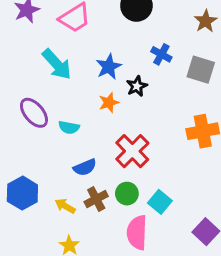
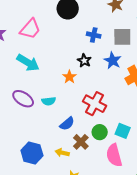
blue star: (109, 67) -> (113, 61), moved

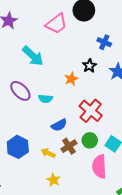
pink trapezoid: (30, 29) -> (56, 24), moved

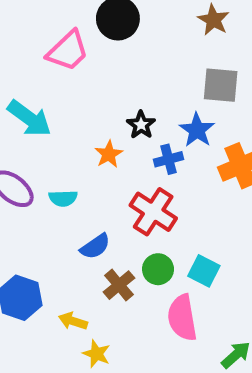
blue cross: (104, 42) -> (169, 159), moved, turned -32
yellow arrow: (48, 153) -> (73, 321), moved

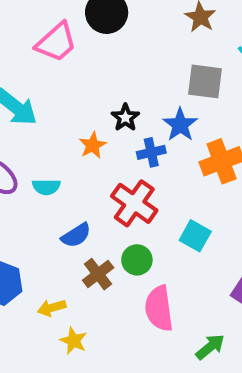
cyan square: (204, 271) -> (195, 236), moved
yellow arrow: (73, 321) -> (52, 308), turned -36

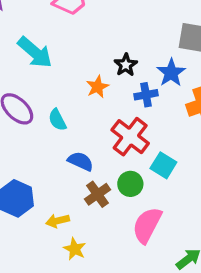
cyan semicircle: (46, 187) -> (57, 120), turned 60
blue semicircle: (76, 235) -> (81, 161), turned -125
cyan square: (195, 236) -> (163, 165), moved
pink semicircle: (159, 308) -> (147, 225), turned 33

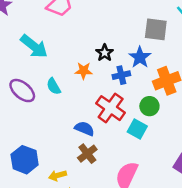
orange star: (97, 87) -> (84, 71), turned 30
cyan semicircle: (57, 120) -> (54, 86), moved
blue semicircle: (81, 161) -> (84, 129), moved
green circle: (130, 184) -> (149, 106), moved

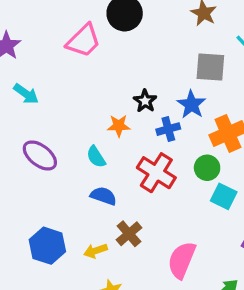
cyan arrow: (34, 46) -> (26, 94), moved, size x0.7
cyan semicircle: (54, 86) -> (96, 157), moved
blue semicircle: (84, 129) -> (103, 196), moved
cyan square: (137, 129) -> (224, 196), moved
yellow arrow: (58, 175) -> (95, 251), moved

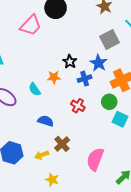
gray square: (210, 67) -> (110, 40), turned -30
cyan semicircle: (96, 157) -> (35, 89), moved
red cross: (156, 173) -> (78, 106), size x0.6

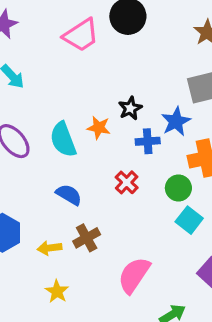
cyan semicircle: (35, 89) -> (63, 140), size x1.5

